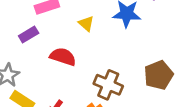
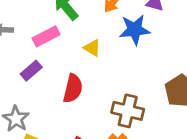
red semicircle: (63, 57) -> (73, 88), turned 95

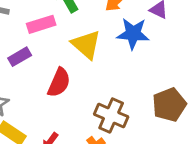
yellow triangle: (92, 48) -> (86, 45), size x1.6

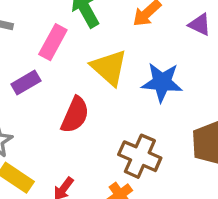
pink rectangle: (41, 24) -> (53, 42), turned -44
blue star: (133, 34) -> (162, 82), moved

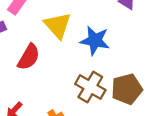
brown cross: (140, 156) -> (90, 87), moved

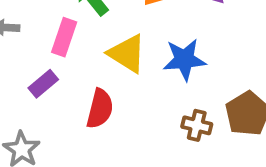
brown cross: (90, 87) -> (197, 125), size x0.7

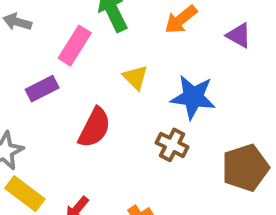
yellow triangle: (127, 54) -> (135, 77), size x0.6
brown cross: (197, 125) -> (172, 145), moved

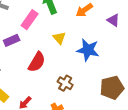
brown cross: (172, 145) -> (65, 83), moved

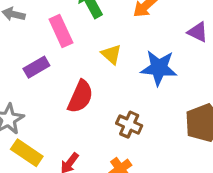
pink rectangle: (30, 20) -> (61, 31), turned -54
purple triangle: (113, 20) -> (198, 32), moved

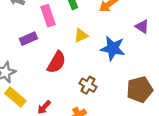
yellow triangle: (111, 54) -> (81, 35), turned 48

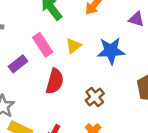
pink rectangle: (48, 16) -> (43, 45), moved
brown cross: (88, 85) -> (95, 97), turned 35

